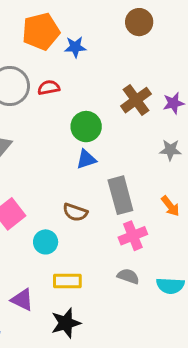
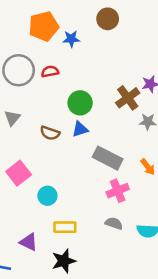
brown circle: (139, 22) -> (108, 19), moved
brown cross: (136, 100) -> (128, 98), moved
gray rectangle: (120, 195) -> (108, 158), turned -48
brown semicircle: (75, 212) -> (50, 133), moved

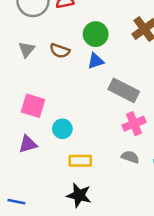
brown semicircle: (50, 133) -> (60, 51), moved
pink square: (19, 173) -> (33, 106), turned -35
purple triangle: (29, 242) -> (28, 144), moved, turned -42
black star: (64, 261) -> (79, 195), turned 30

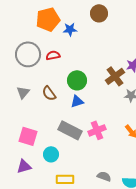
brown semicircle: (60, 51) -> (49, 93), turned 35
gray rectangle: (124, 90) -> (70, 130), moved
pink cross: (134, 124) -> (97, 130), moved

